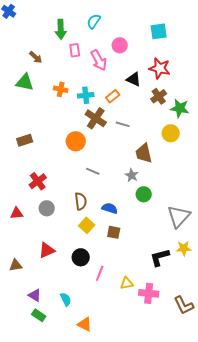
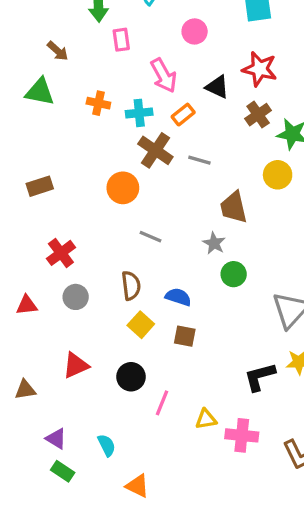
pink arrow: (99, 60) -> (164, 75), moved

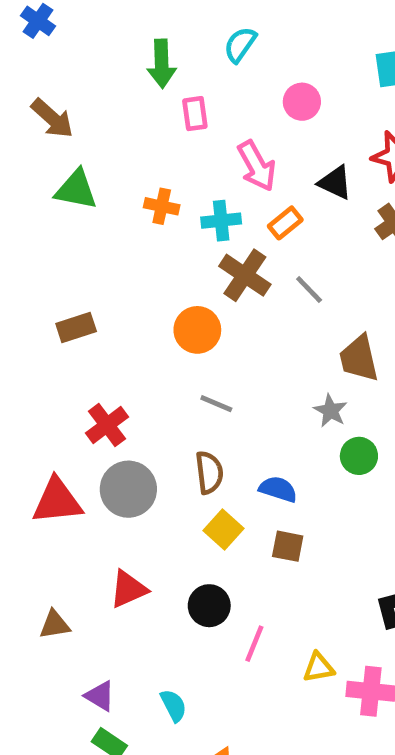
brown arrow: (58, 51) -> (52, 118), moved, size x1.4
gray line: (199, 160) -> (309, 289), turned 30
gray line: (151, 237) -> (216, 404), moved
gray circle: (76, 297) -> (128, 489), size x1.5
red triangle: (27, 305) -> (57, 501), size x1.6

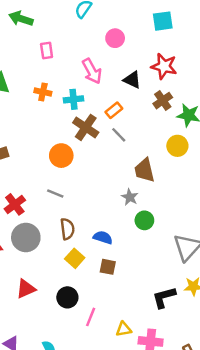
green arrow: (162, 64) -> (21, 19), moved, turned 110
pink rectangle: (195, 114) -> (47, 50), moved
orange rectangle: (285, 223) -> (114, 110), moved
gray line: (216, 404) -> (55, 193), moved

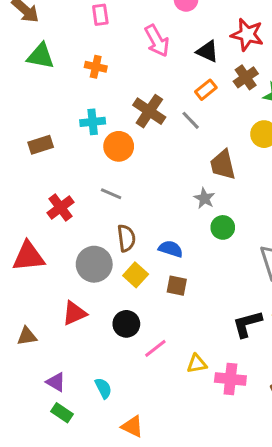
cyan cross: (74, 99) -> (93, 122), moved
orange rectangle: (114, 110) -> (206, 90), moved
gray circle: (26, 237) -> (94, 264), moved
pink line: (91, 317) -> (155, 348), turned 30

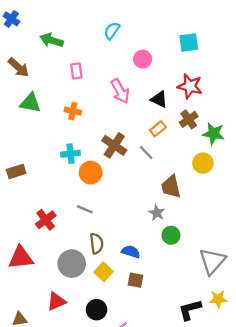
brown rectangle: (41, 145) -> (16, 171), moved

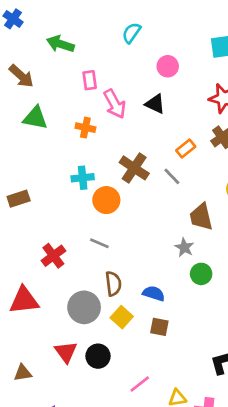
pink arrow: (120, 91) -> (115, 104), moved
black triangle: (159, 99) -> (155, 104), moved
red triangle: (56, 301) -> (66, 352), turned -42
black circle: (96, 310) -> (98, 356), moved

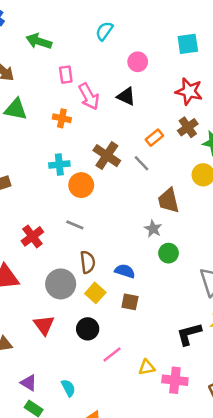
black circle: (98, 356) -> (88, 329), moved

